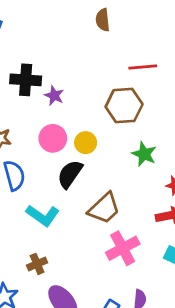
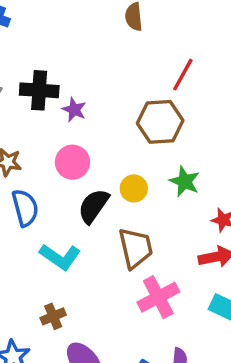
red line: (143, 67) -> (183, 75), turned -56
yellow circle: (86, 143) -> (134, 188), moved
brown trapezoid: (104, 208) -> (136, 248), turned -60

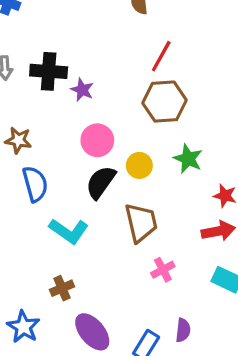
red line: (183, 75) -> (161, 56), moved
pink circle: (72, 162) -> (97, 140), moved
pink cross: (158, 297) -> (163, 270), size x0.6

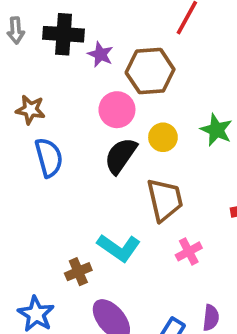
brown hexagon: (165, 102) -> (150, 71), moved
cyan L-shape: (69, 231) -> (119, 248), moved

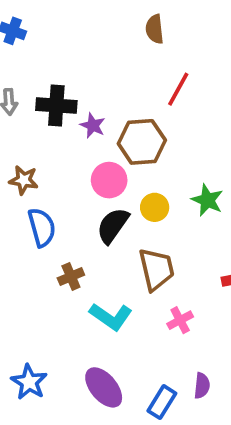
brown cross: (78, 272) -> (71, 276), moved

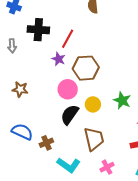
red line: (178, 89) -> (68, 39), moved
black cross: (56, 106) -> (38, 30), moved
blue semicircle: (42, 227) -> (22, 132), moved, turned -50

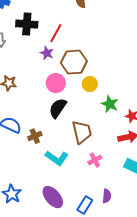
green star: (122, 100) -> (110, 104), moved
yellow circle: (93, 104) -> (90, 84), moved

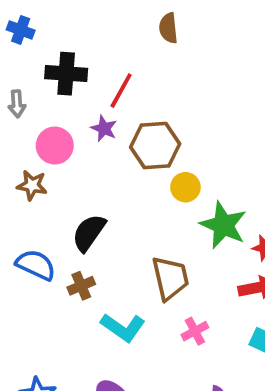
pink circle: (56, 83) -> (55, 146), moved
green star: (110, 104) -> (223, 225), size x1.4
black semicircle: (58, 108) -> (89, 233), moved

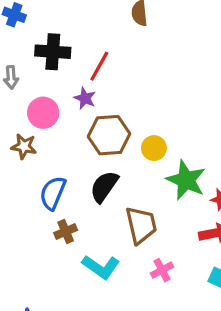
brown hexagon: (155, 146) -> (109, 135), moved
black semicircle: (89, 233) -> (104, 187), moved
blue semicircle: (36, 265) -> (53, 193), moved, turned -92

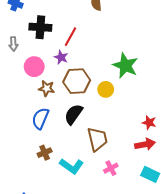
brown star: (24, 146) -> (47, 88), moved
green star: (186, 180) -> (125, 66), moved
brown cross: (66, 232) -> (45, 153), moved

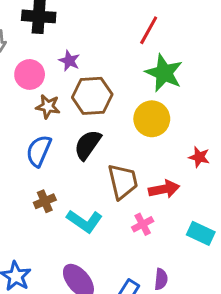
red line: (70, 37) -> (149, 30), moved
yellow circle: (106, 89) -> (152, 119), moved, size x1.5
red arrow: (145, 144) -> (164, 189), moved

